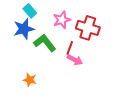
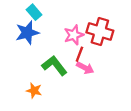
pink star: (62, 20) -> (74, 35), moved
green L-shape: (45, 43) -> (54, 66), moved

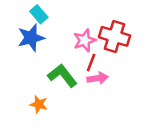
pink arrow: (85, 68) -> (98, 78), turned -36

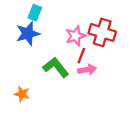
cyan rectangle: (39, 14) -> (35, 13), turned 63
orange star: (39, 104) -> (22, 94), moved

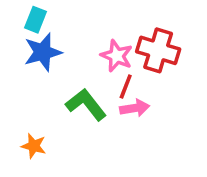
cyan rectangle: (35, 13) -> (36, 20), moved
pink star: (75, 36) -> (117, 56), turned -30

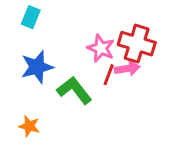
blue star: (43, 52) -> (37, 67), moved
pink arrow: (135, 108) -> (127, 68), moved

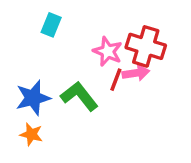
cyan rectangle: (31, 17) -> (51, 25), moved
blue star: (37, 67) -> (33, 98), moved

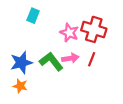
pink arrow: (136, 73) -> (70, 58), moved
red line: (116, 80) -> (92, 59), moved

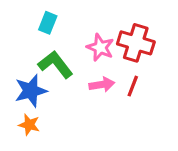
green L-shape: (51, 61) -> (55, 64), moved

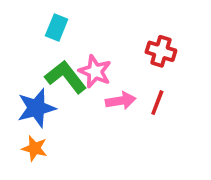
red cross: (136, 43) -> (161, 51), size x0.7
pink star: (100, 47) -> (95, 71), moved

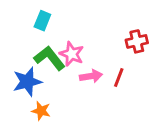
red cross: (161, 51) -> (137, 41), moved, turned -30
orange star: (35, 148) -> (41, 111), moved

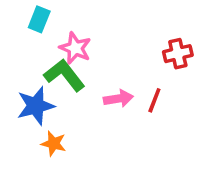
cyan rectangle: (42, 21) -> (39, 19), moved
pink star: (72, 54) -> (75, 48), moved

